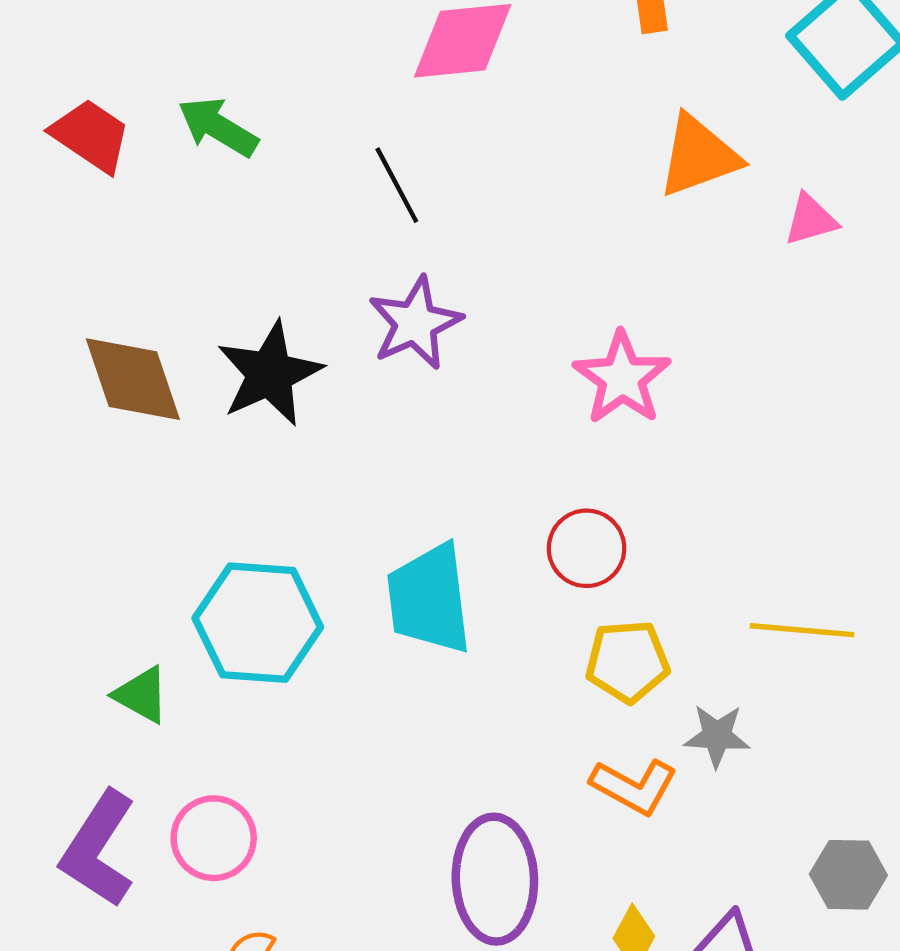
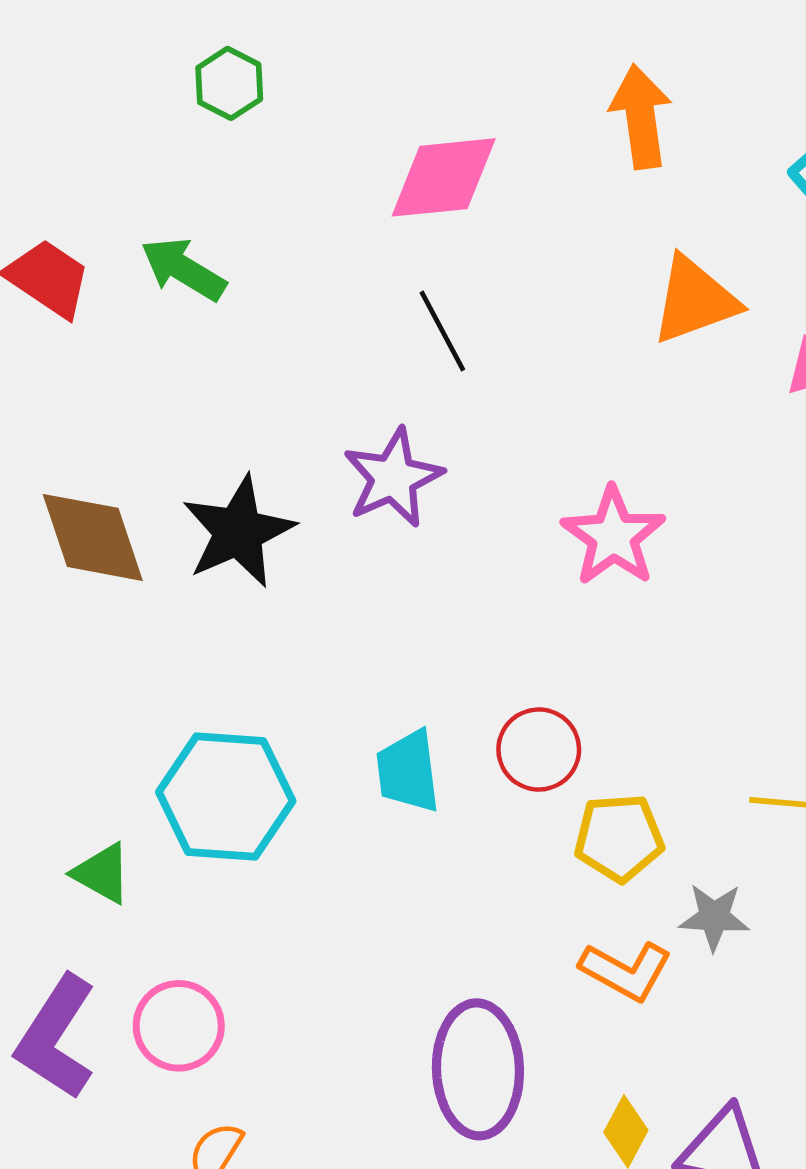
black line: (397, 185) -> (442, 331), moved
red circle: (587, 548) -> (539, 750), moved
cyan trapezoid: (429, 599) -> (408, 771), size x0.7

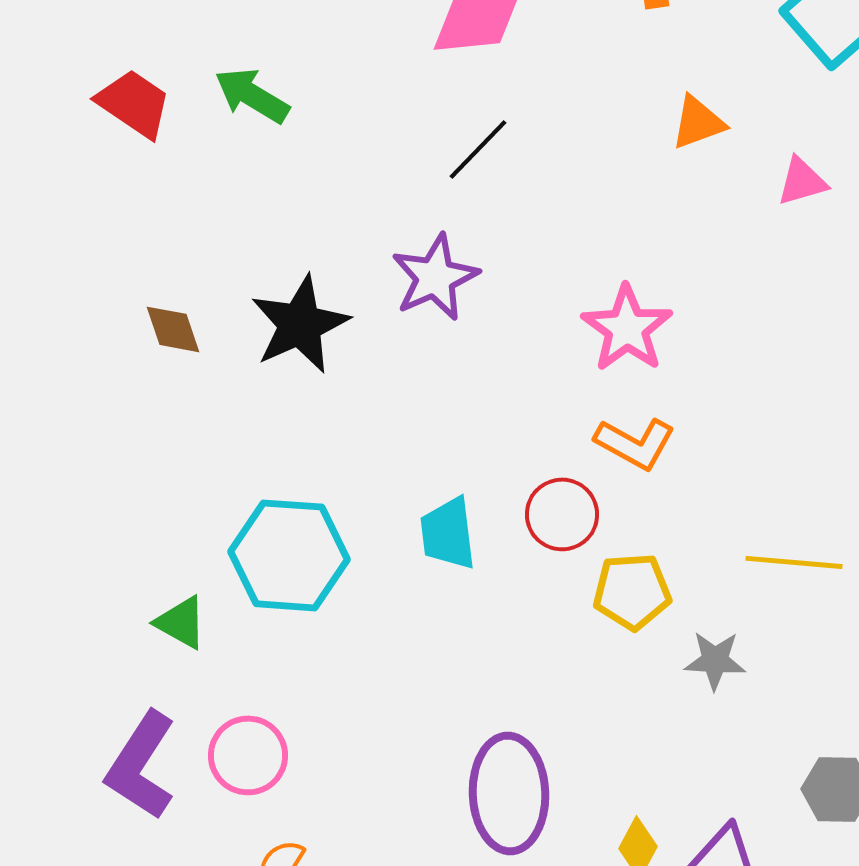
orange triangle: (695, 300) -> (698, 122), size x0.7
black line: (442, 331) -> (478, 149), turned 72
brown diamond: (93, 537) -> (173, 329), size x0.6
orange L-shape: (626, 971) -> (635, 443), moved

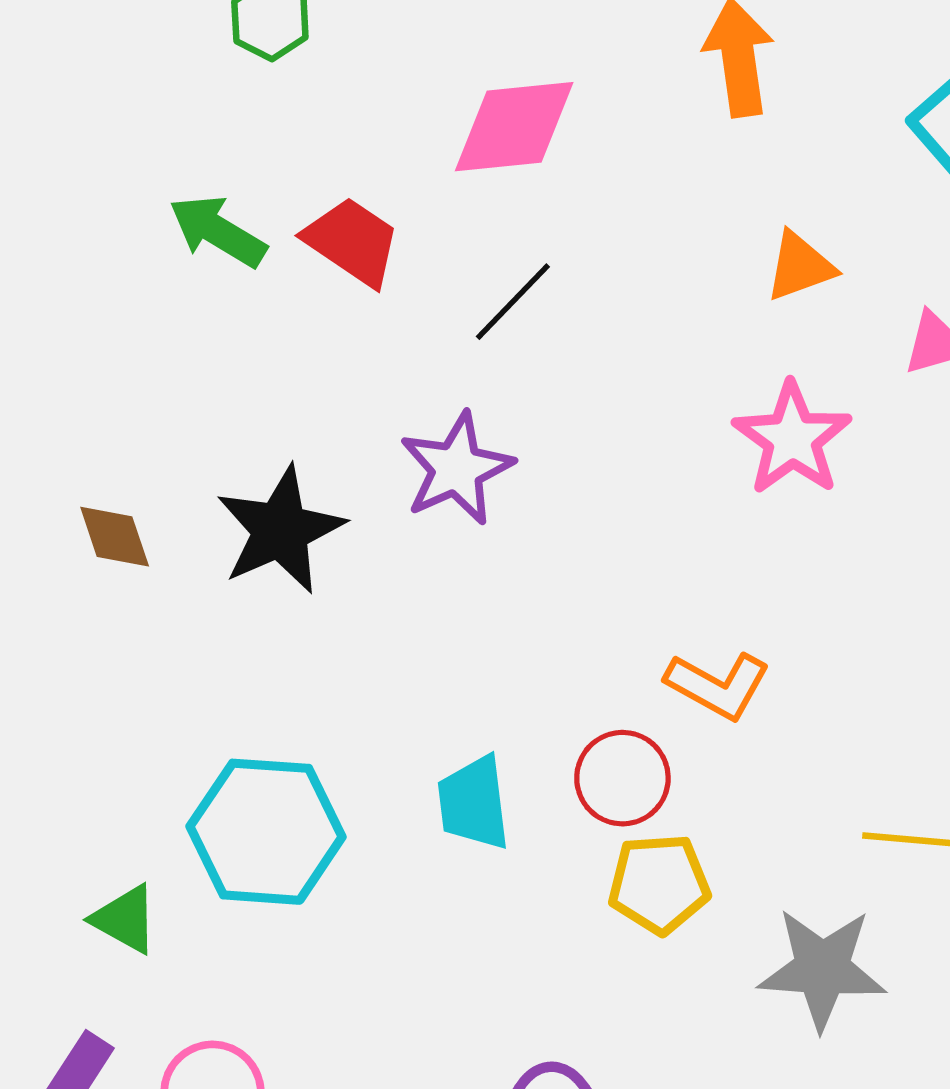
red trapezoid: (134, 103) -> (352, 242), moved
pink star: (627, 328) -> (792, 439), moved
yellow pentagon: (632, 591) -> (659, 884), moved
gray star: (715, 660) -> (822, 969), size x1.6

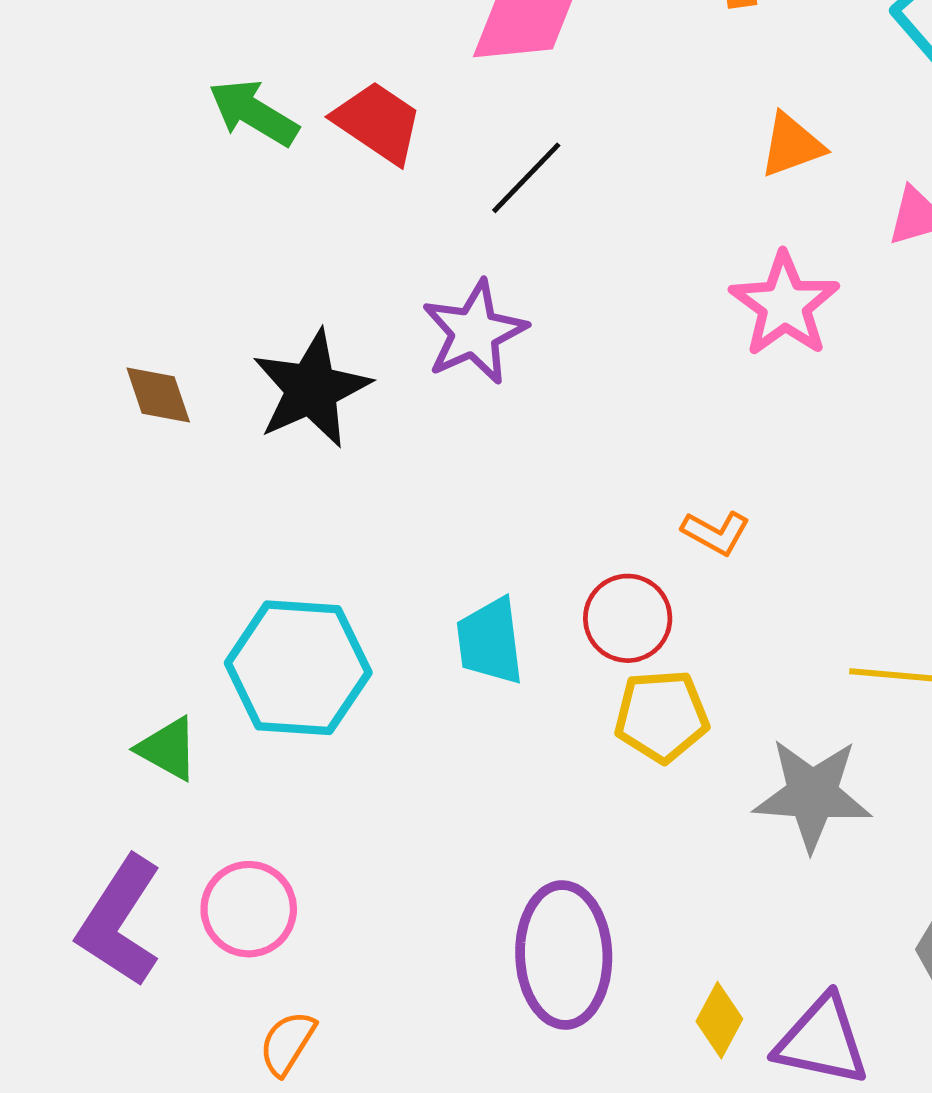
orange L-shape: (718, 685) -> (716, 533), size x0.7

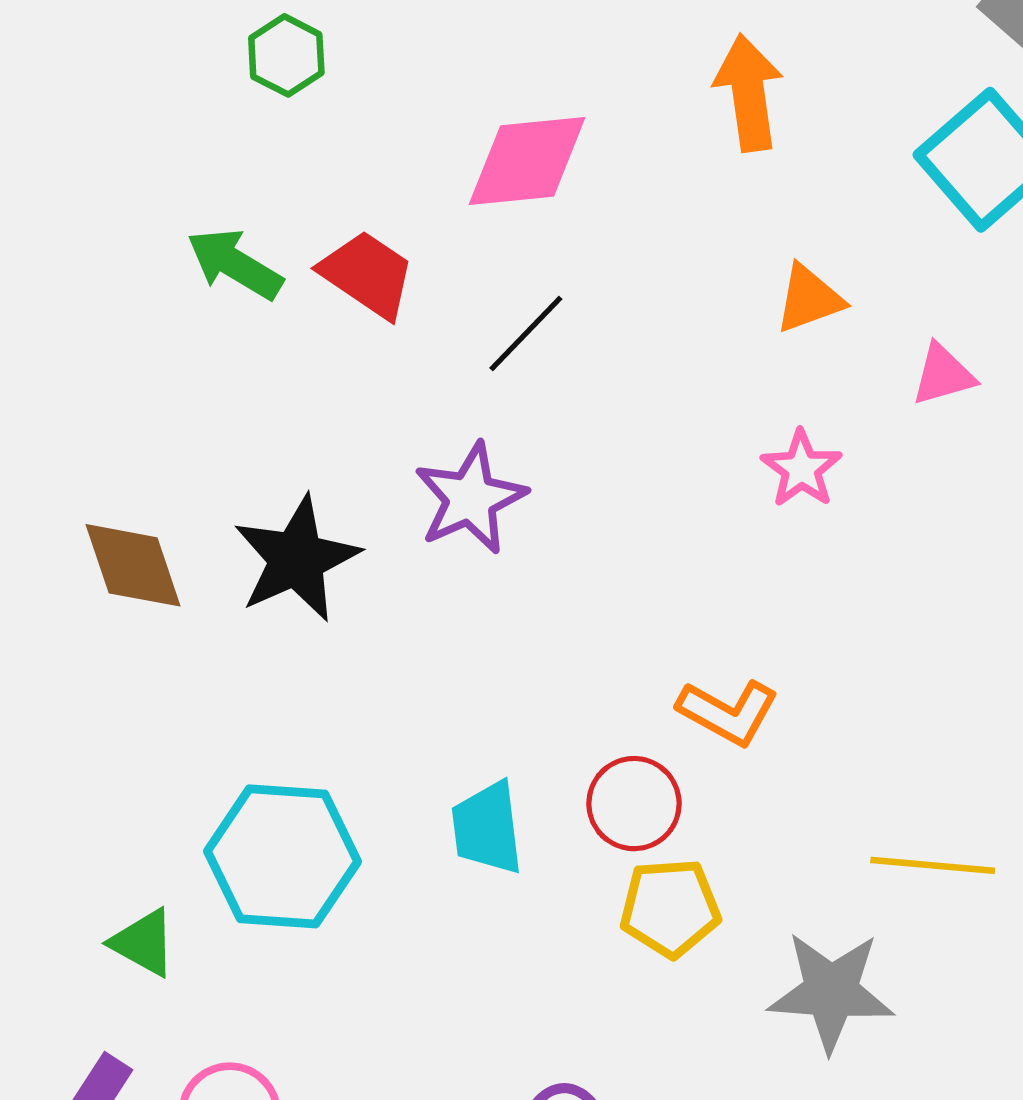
pink star: (785, 305) -> (801, 469), size x0.7
brown diamond: (158, 395) -> (133, 565), size x1.4
orange L-shape: (716, 533) -> (728, 712), size x1.4

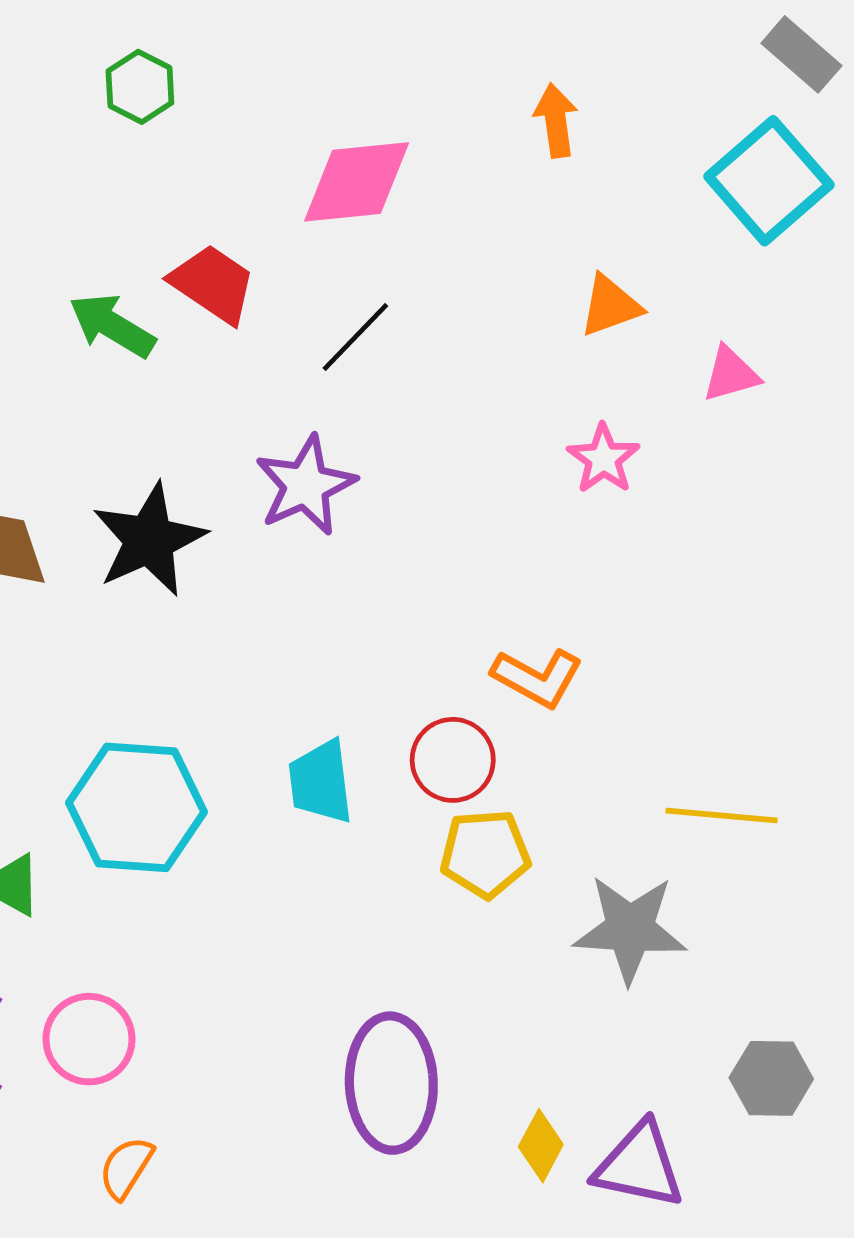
orange arrow: (749, 93) -> (556, 120), size x0.7
green arrow: (235, 264) -> (112, 326), moved

